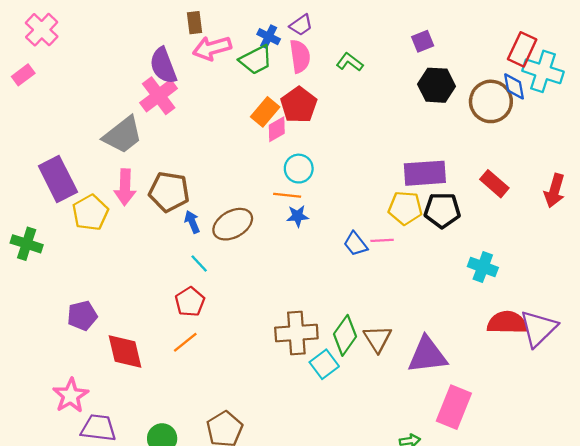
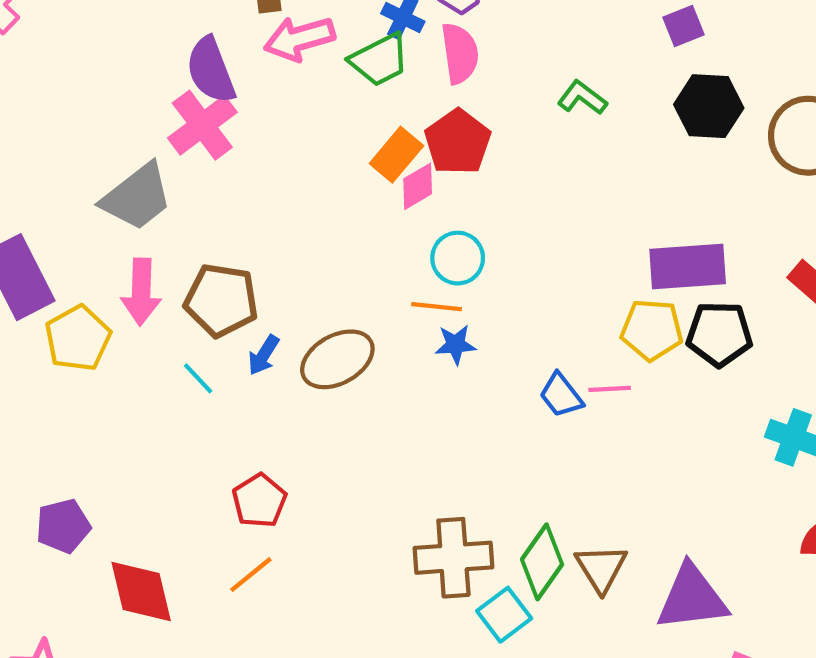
green L-shape: (350, 62) -> (582, 98), moved
blue arrow: (192, 222) -> (264, 355), turned -125
cyan line: (199, 264) -> (198, 378), moved

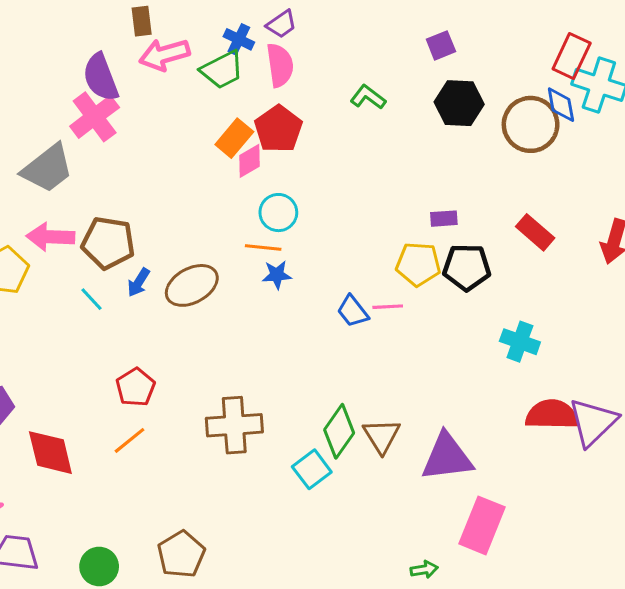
purple rectangle: (688, 266) -> (444, 219), size x0.5
pink arrow: (141, 292) -> (50, 237), turned 90
brown cross: (453, 558) -> (234, 425), moved

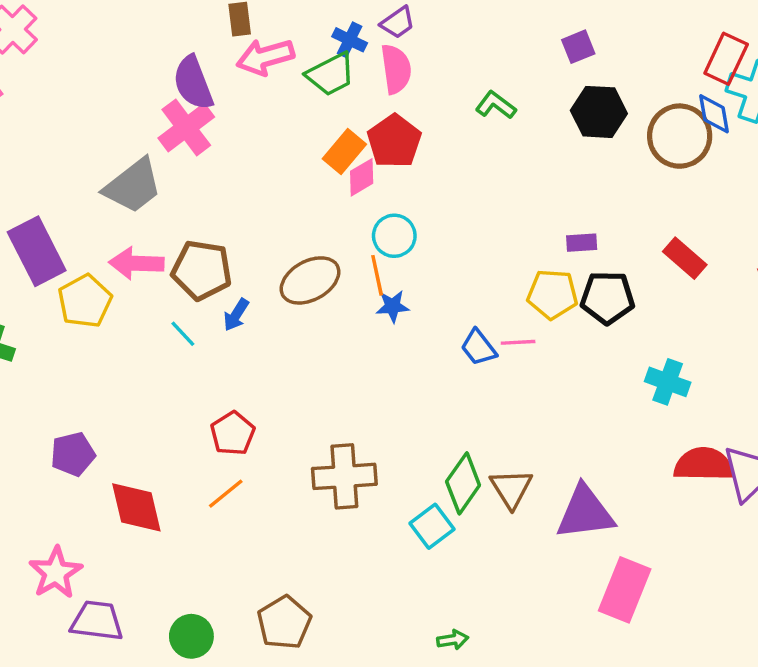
orange line: (263, 247) -> (377, 275), turned 72
brown ellipse: (192, 285) -> (310, 280), moved
green arrow: (424, 570) -> (453, 640), moved

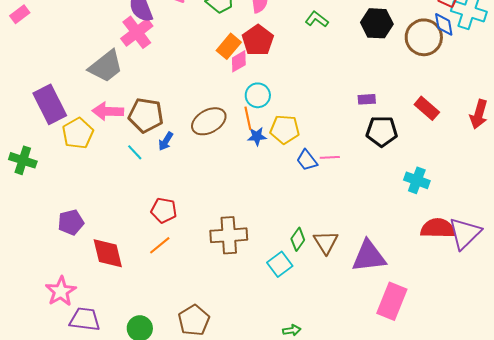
yellow pentagon: (552, 294) -> (285, 129), moved
red pentagon: (233, 433) -> (164, 210), turned -30
green diamond: (463, 483) -> (298, 239), size x0.7

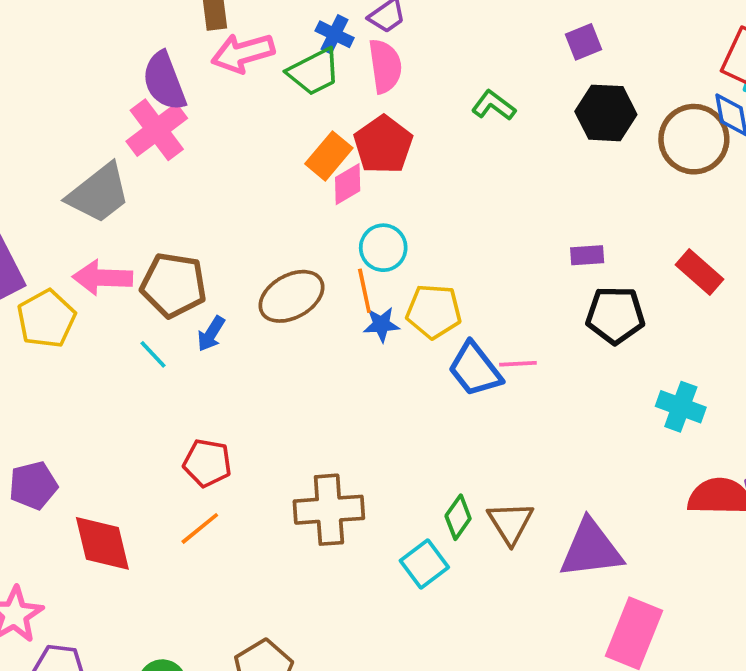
blue trapezoid: (307, 160) -> (475, 369), size x1.4

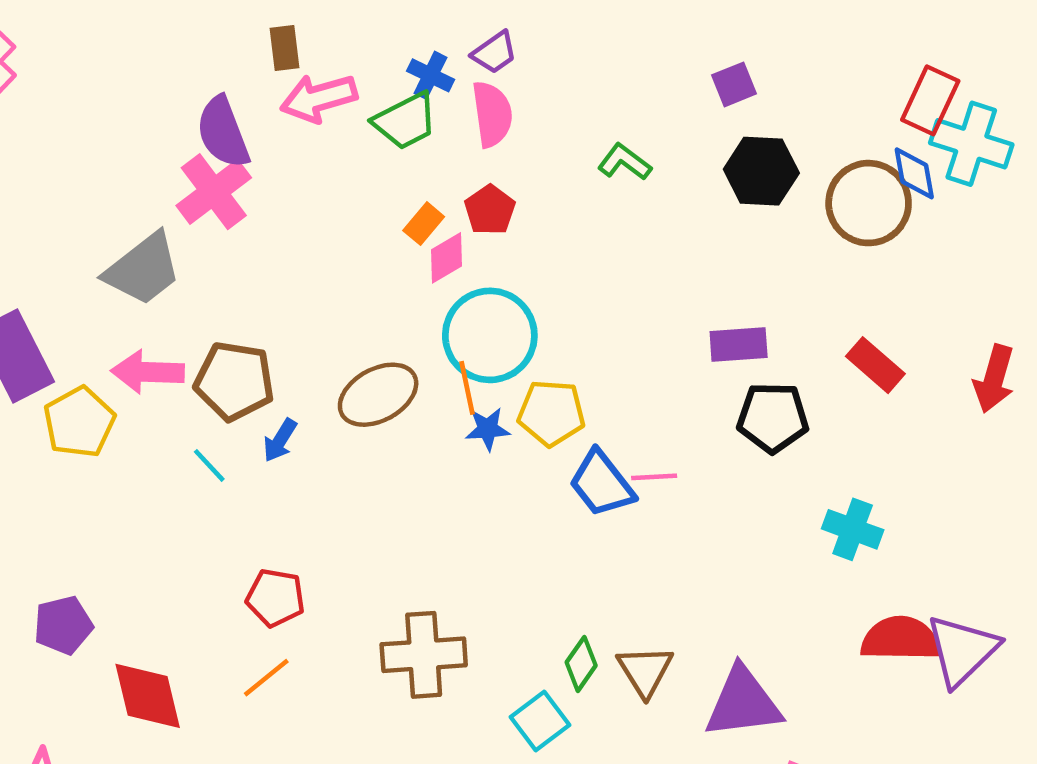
red pentagon: (383, 145) -> (490, 210), size x0.7
orange rectangle: (329, 156) -> (424, 224), size x0.7
cyan circle: (383, 248) -> (490, 335), size x1.6
purple rectangle: (587, 255) -> (739, 345), size x1.4

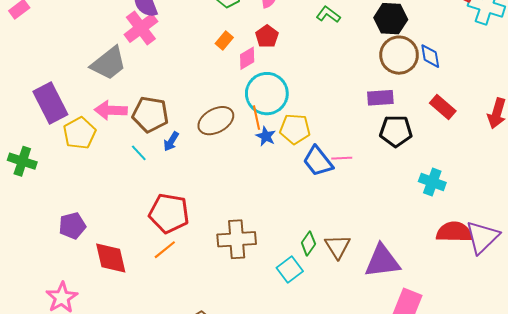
blue diamond: (914, 173) -> (430, 56), moved
brown circle: (869, 203) -> (399, 55), moved
orange rectangle: (424, 224) -> (224, 40), moved
blue star: (488, 429) -> (266, 136), turned 30
red pentagon: (275, 598) -> (169, 213), size x1.5

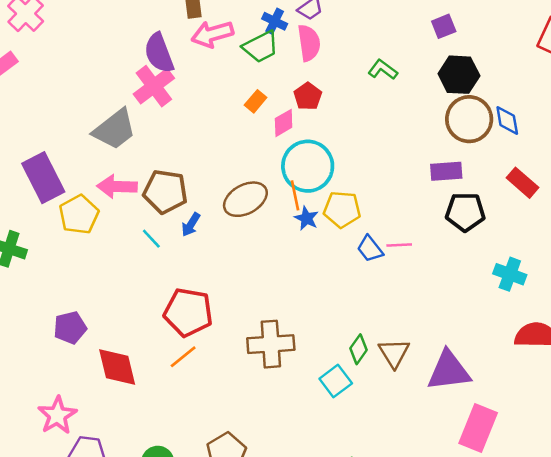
blue trapezoid: (318, 161) -> (370, 249), size x0.7

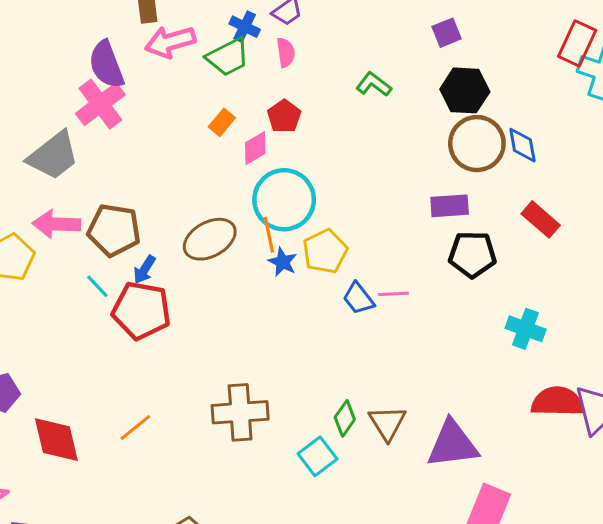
pink semicircle: (309, 43) -> (286, 52), size x0.7
yellow pentagon: (342, 209) -> (325, 251), turned -30
red pentagon: (188, 312) -> (141, 311), moved

